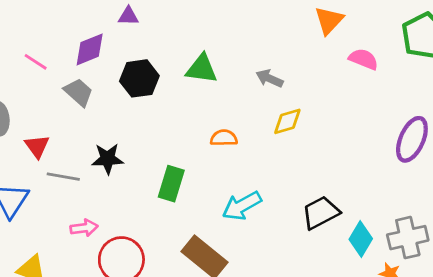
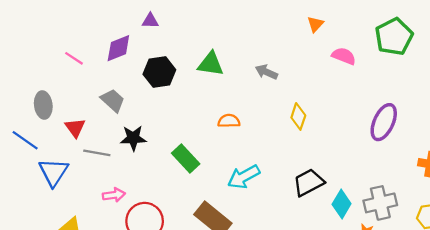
orange triangle: (329, 20) -> (315, 24), size x0.7
gray trapezoid: (79, 92) -> (113, 100), moved
yellow diamond: (287, 121) -> (298, 116), moved, turned -55
green rectangle: (171, 184) -> (186, 159), turned -60

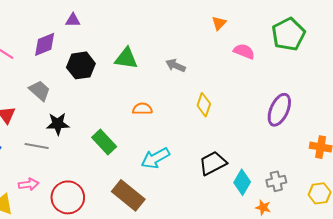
gray line: (97, 153) -> (37, 146), moved
pink arrow: (114, 195) -> (29, 184), moved
gray cross: (380, 203) -> (276, 181), size x0.7

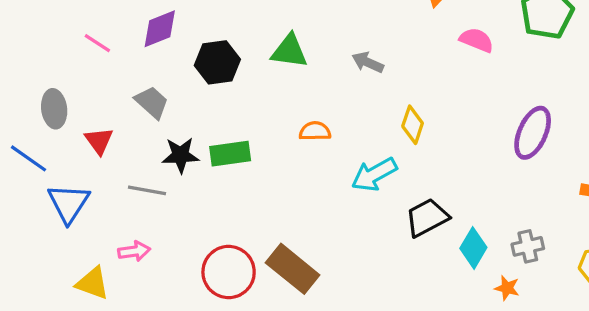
green rectangle: (104, 142) -> (230, 154), moved, turned -55
cyan arrow: (155, 158) -> (374, 174), moved
red circle: (68, 197) -> (229, 272), moved

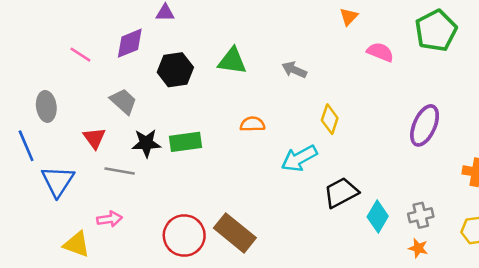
red triangle: (99, 141) -> (94, 138), moved
blue line: (29, 158) -> (26, 146), turned 32
orange star: (507, 288) -> (418, 248), moved

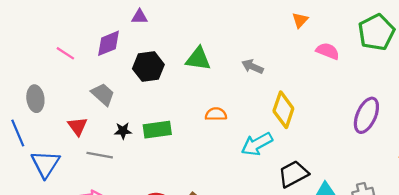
yellow diamond: (330, 119) -> (283, 110), size x1.4
black star: (146, 143) -> (123, 131), size x0.7

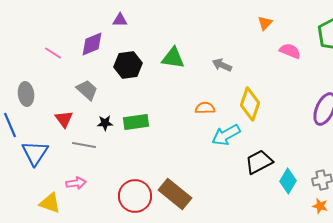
orange semicircle: (216, 114) -> (205, 108), moved

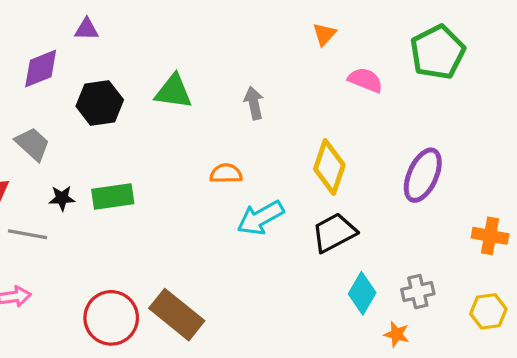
gray arrow: (222, 65) -> (254, 103), turned 54
yellow diamond: (250, 104) -> (329, 167), moved
black trapezoid: (259, 162) -> (334, 233), moved
orange star: (320, 206) -> (397, 334), moved

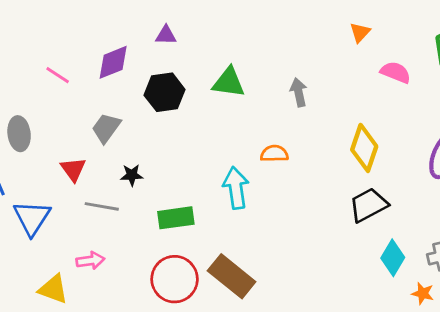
purple triangle: (87, 29) -> (166, 35), moved
gray trapezoid: (32, 144) -> (106, 128), turned -96
green rectangle: (113, 196) -> (176, 218), moved
cyan arrow: (260, 218) -> (236, 188), moved, turned 111

